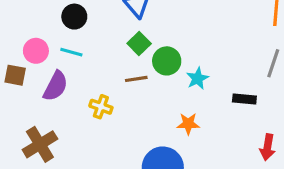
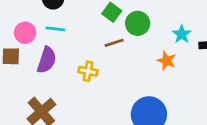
cyan star: (198, 78) -> (182, 34), moved
orange star: (188, 124) -> (167, 61), moved, turned 30

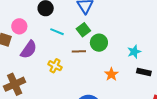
cyan line: (55, 29) -> (57, 32), moved
cyan star: (182, 34) -> (134, 52), moved

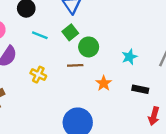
brown line: (79, 51) -> (75, 65), moved
black rectangle: (144, 72) -> (140, 89), moved

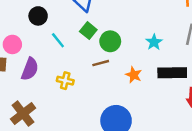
cyan line: (40, 35) -> (58, 40), turned 42
black rectangle: (140, 89) -> (172, 73), size x1.6

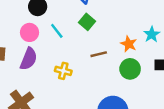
green circle: (110, 41) -> (130, 69), moved
pink circle: (12, 44) -> (29, 32), moved
orange star: (134, 75) -> (129, 44), moved

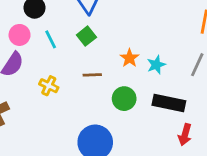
orange star: (129, 44) -> (129, 58), moved

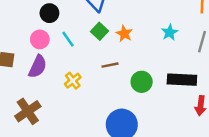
orange star: (129, 58) -> (124, 34), moved
cyan star: (156, 65) -> (170, 32), moved
yellow cross: (49, 86) -> (73, 81), turned 35

